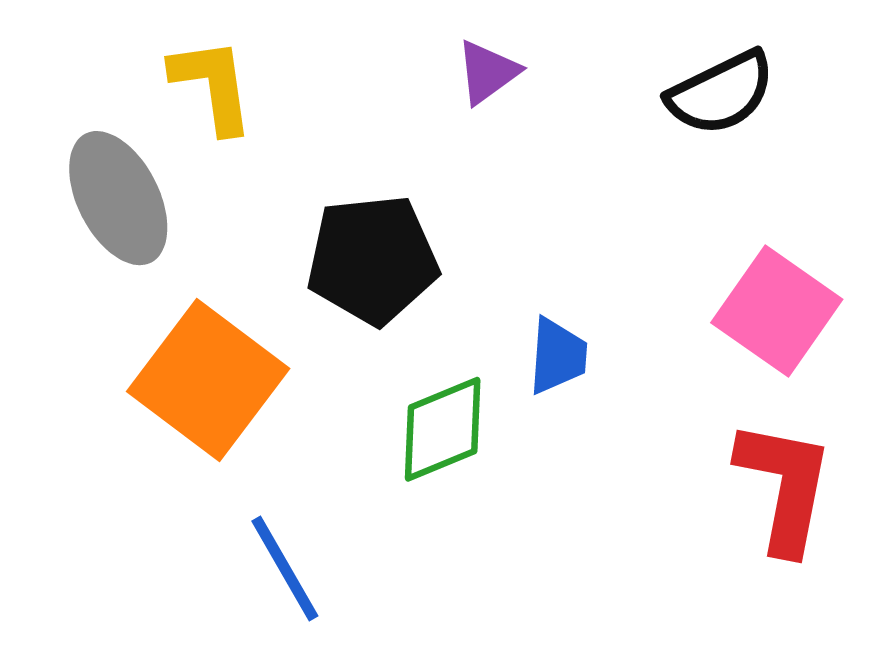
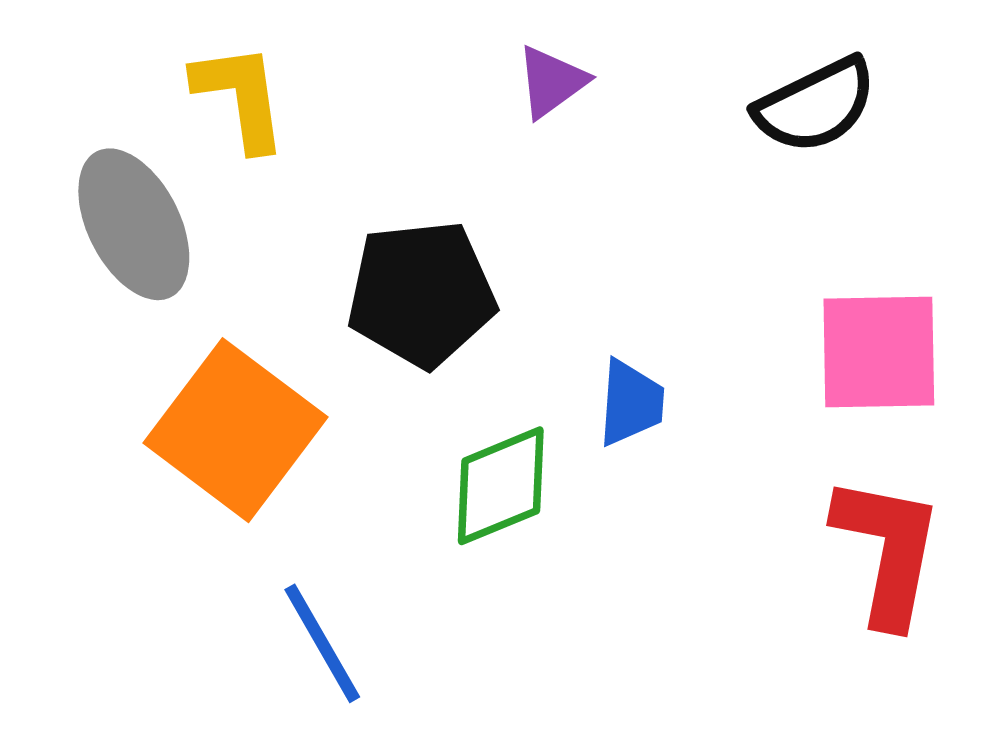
pink square: (777, 311) -> (879, 352), turned -36

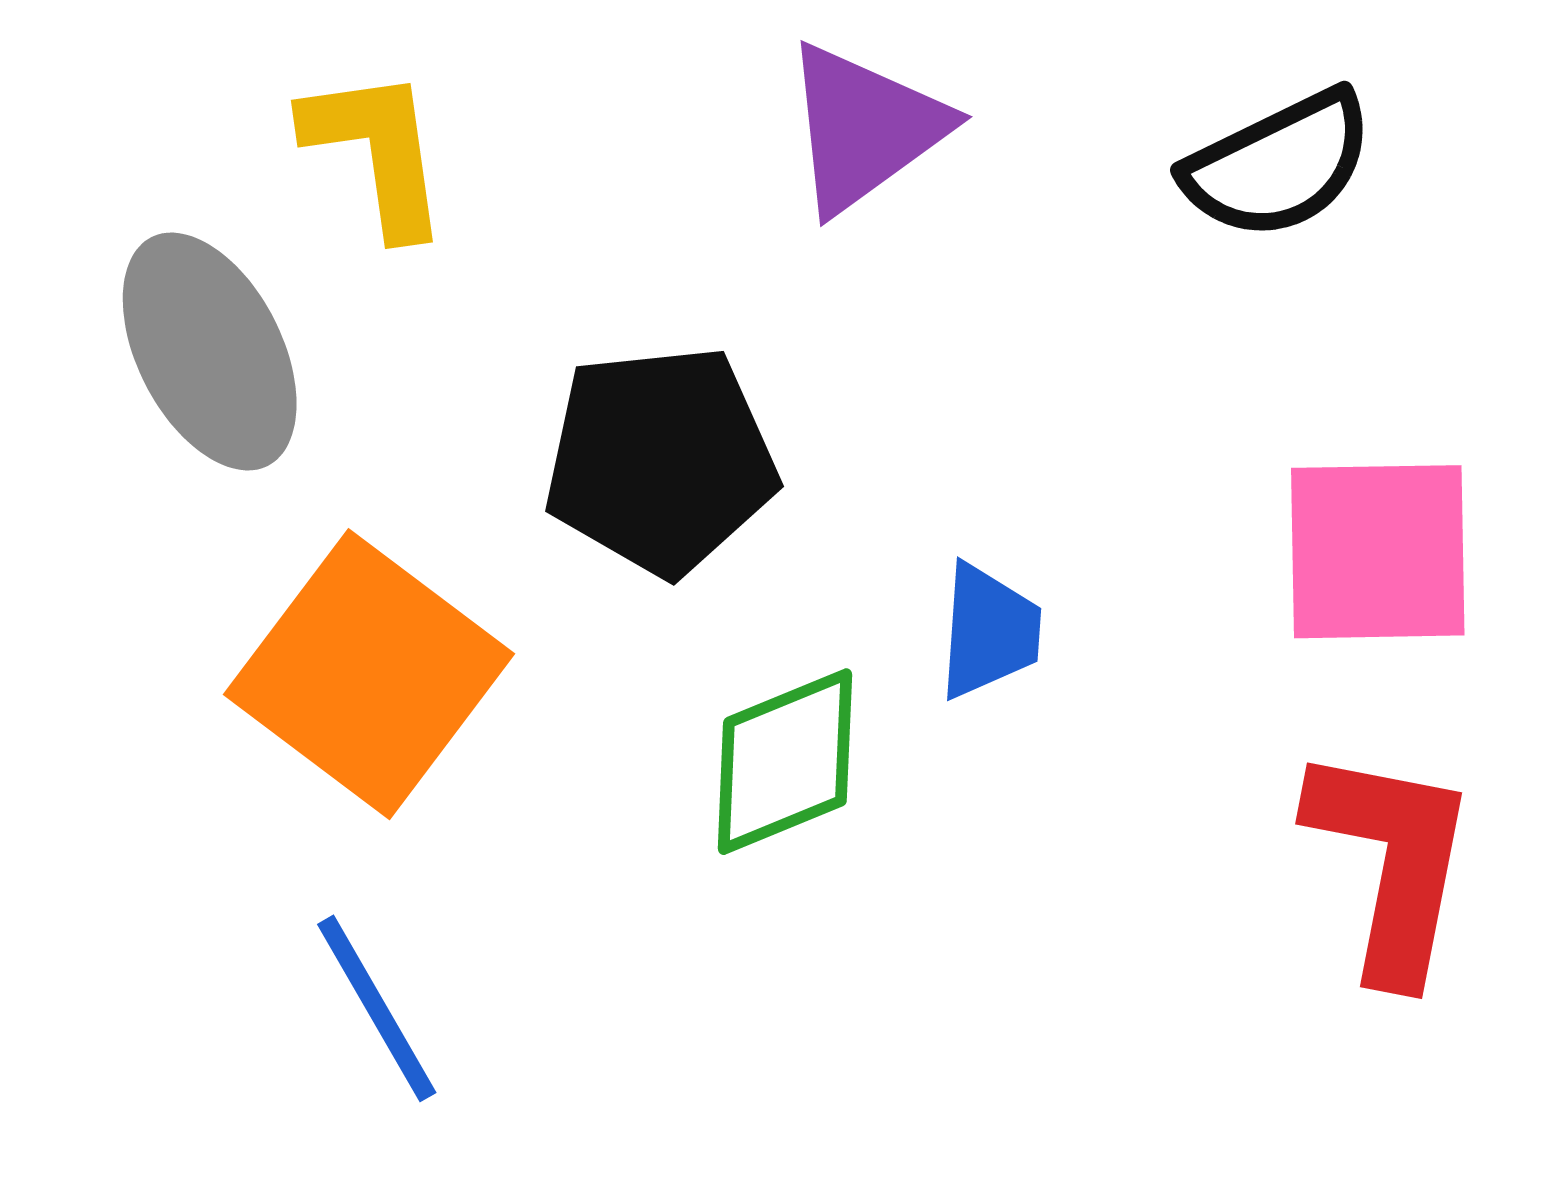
purple triangle: (552, 82) -> (865, 128), size x1.5
blue line: (322, 643) -> (377, 1008), moved

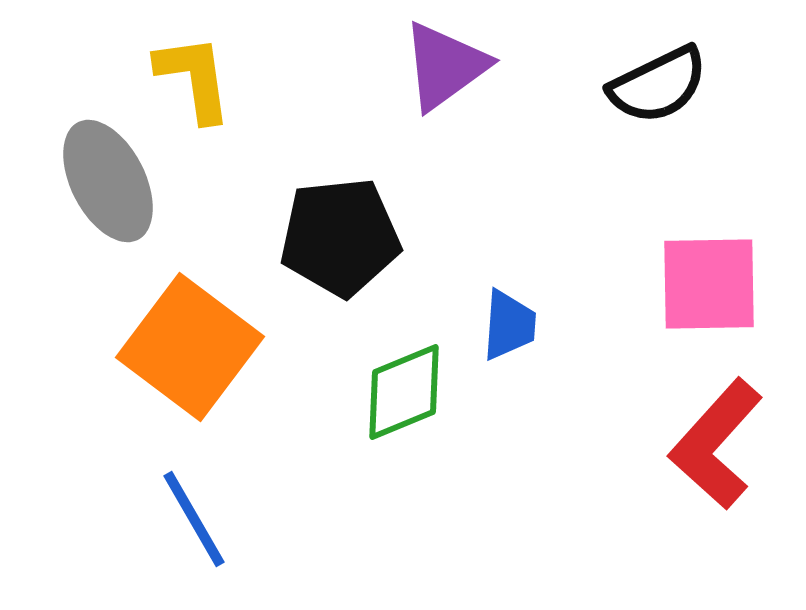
red L-shape: (1391, 863) -> (716, 444), turned -149

